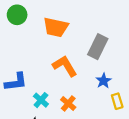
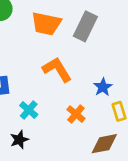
gray rectangle: (98, 47) -> (85, 26), moved
orange cross: (68, 103) -> (76, 114), moved

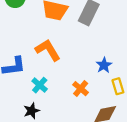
orange L-shape: (57, 70) -> (48, 50), moved

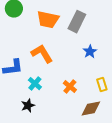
blue star: (104, 65) -> (90, 52), moved

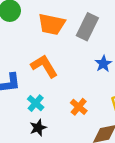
black star: (28, 106) -> (38, 128), moved

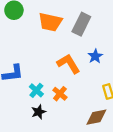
orange L-shape: (44, 66) -> (68, 64), moved
orange cross: (79, 107) -> (60, 94), moved

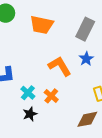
gray rectangle: (81, 24) -> (85, 29), moved

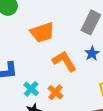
orange trapezoid: (42, 25) -> (42, 32), moved, turned -30

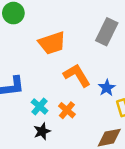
blue star: (92, 53) -> (107, 88), moved

